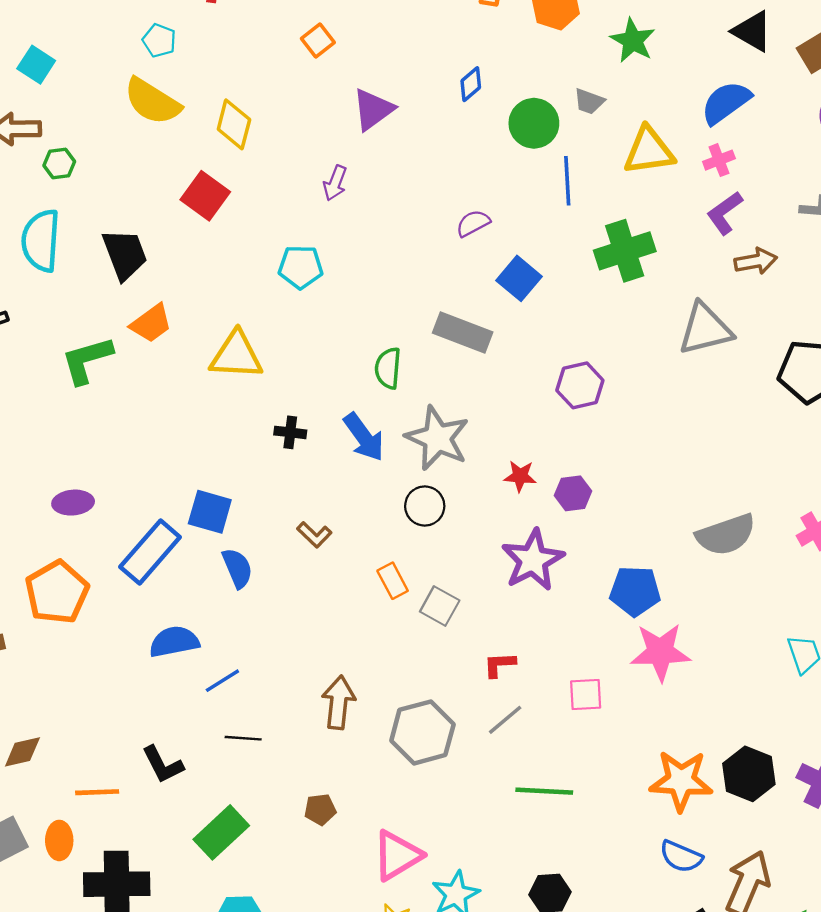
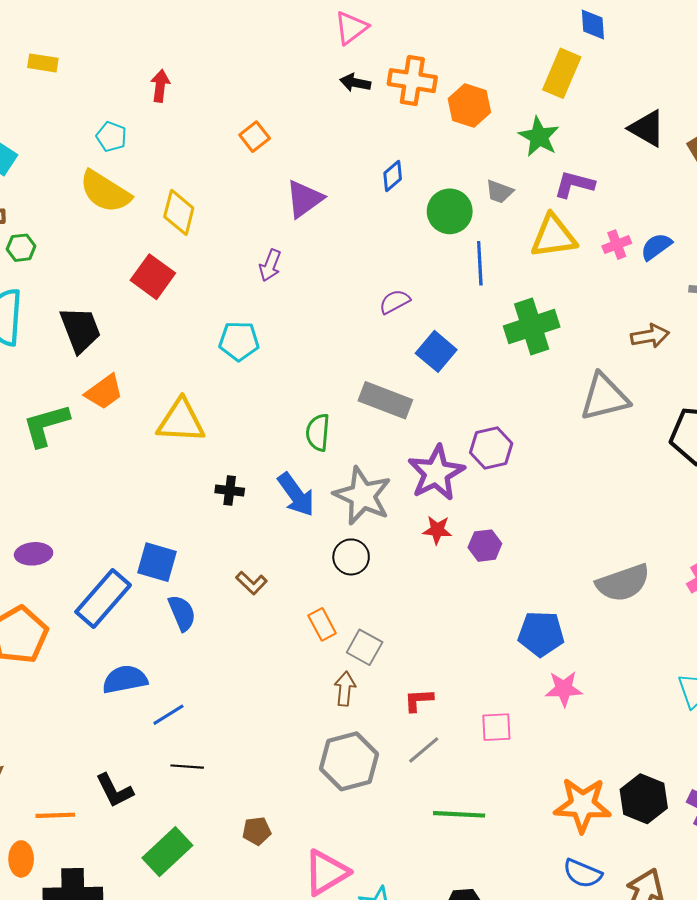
blue semicircle: (726, 103) -> (656, 247), moved, size x0.7
purple L-shape: (725, 213) -> (574, 184), moved, turned 51
purple star: (533, 560) -> (436, 473), moved
pink star: (660, 652) -> (564, 689), size x0.7
brown arrow: (339, 703) -> (345, 689), moved, size x0.7

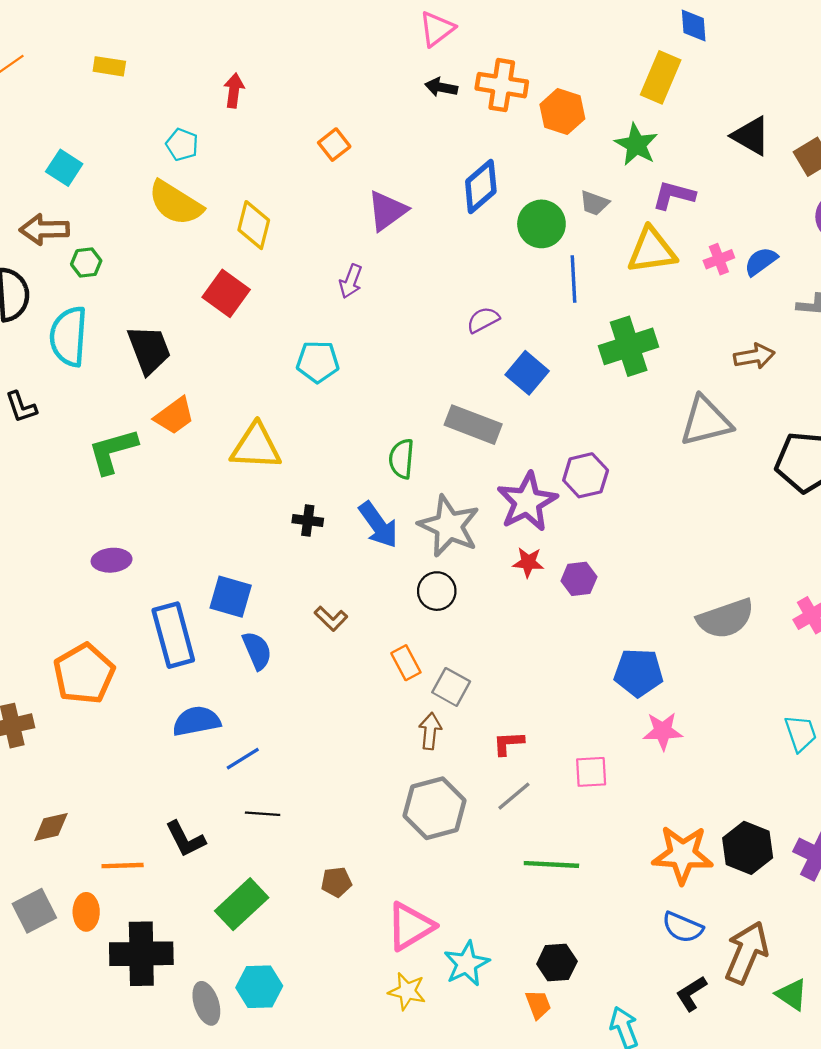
blue diamond: (393, 176) -> (481, 186), size x1.6
purple ellipse: (34, 554) -> (112, 560), moved
blue rectangle: (103, 598) -> (173, 635), turned -56

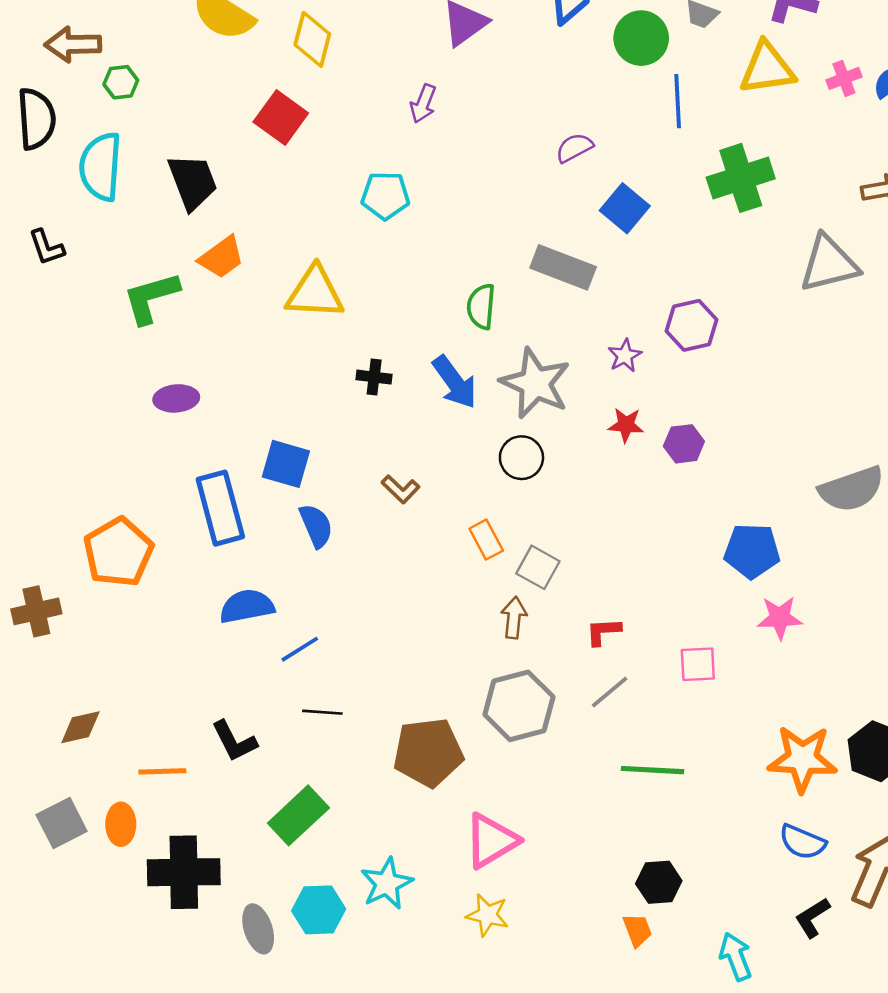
purple star: (527, 502) -> (625, 356), size x0.5
purple ellipse: (112, 560) -> (176, 398), moved
brown pentagon: (336, 882) -> (428, 752), moved, size x2.0
cyan star: (467, 964) -> (387, 884), moved

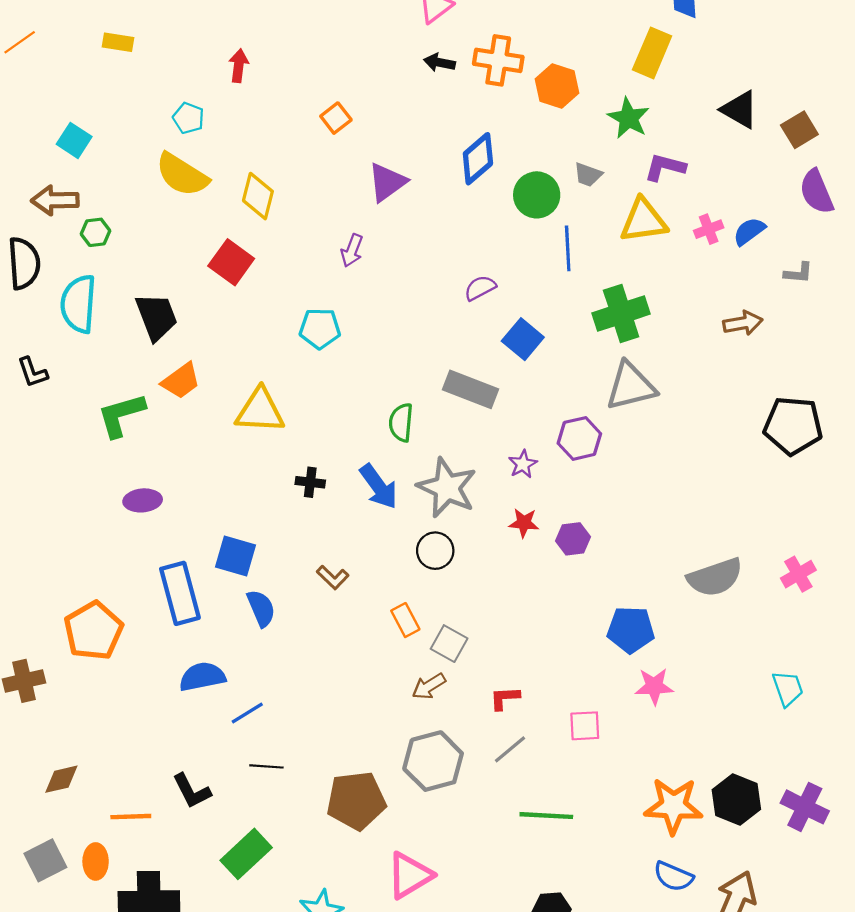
gray triangle: (829, 264) -> (631, 386), moved
brown arrow: (514, 618) -> (429, 686), turned -128

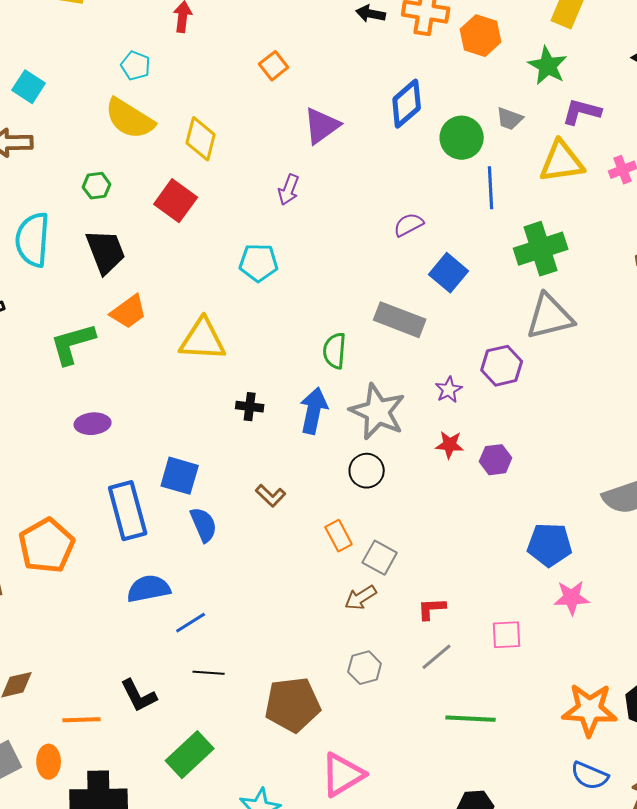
green hexagon: (96, 232) -> (97, 186), moved
blue arrow: (379, 487) -> (314, 411), turned -132
gray hexagon: (433, 761) -> (365, 668), size x0.6

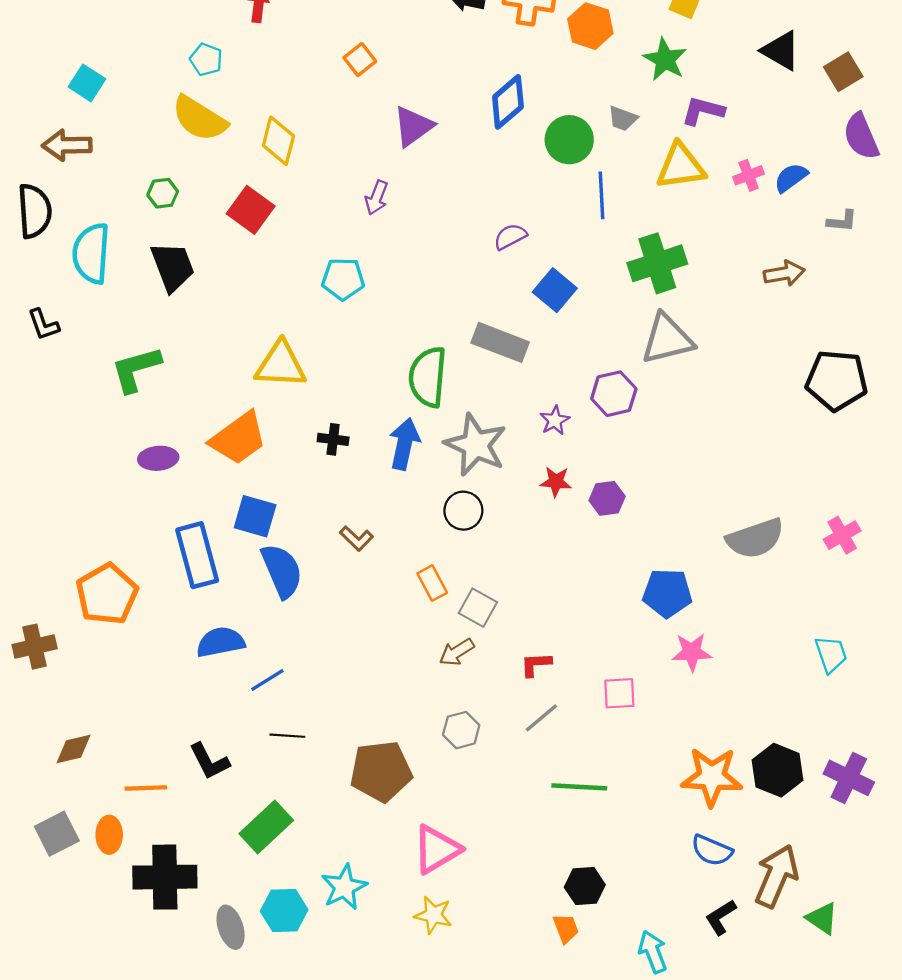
orange trapezoid: (129, 312) -> (238, 438), moved, size x1.4
green semicircle: (335, 351) -> (428, 377), size x1.5
blue semicircle: (204, 525) -> (282, 571), size x1.4

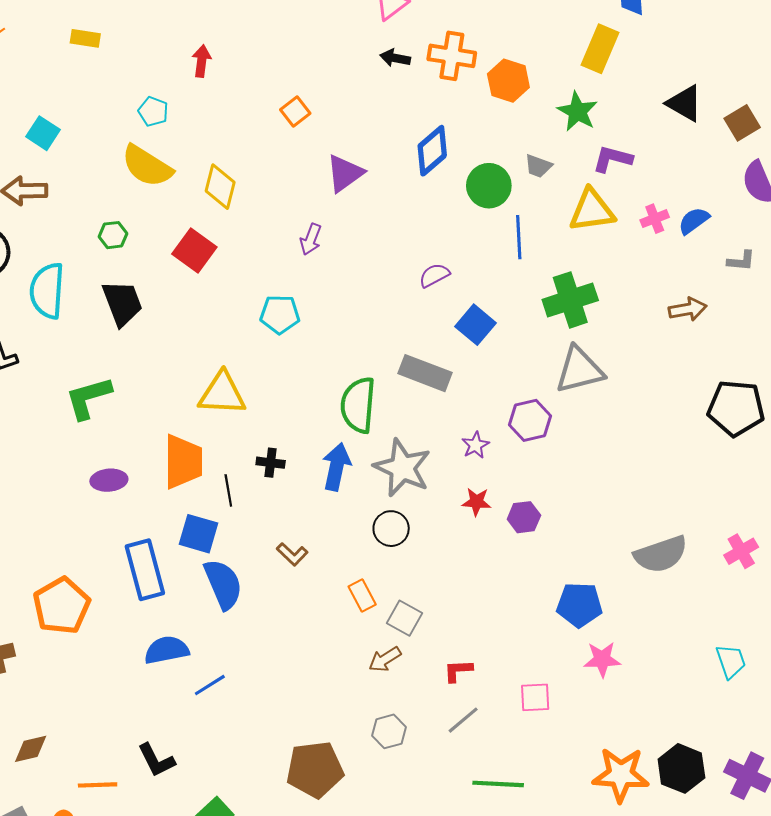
orange trapezoid: (238, 438) -> (183, 462), turned -54
black line: (287, 736) -> (228, 490), moved, turned 76

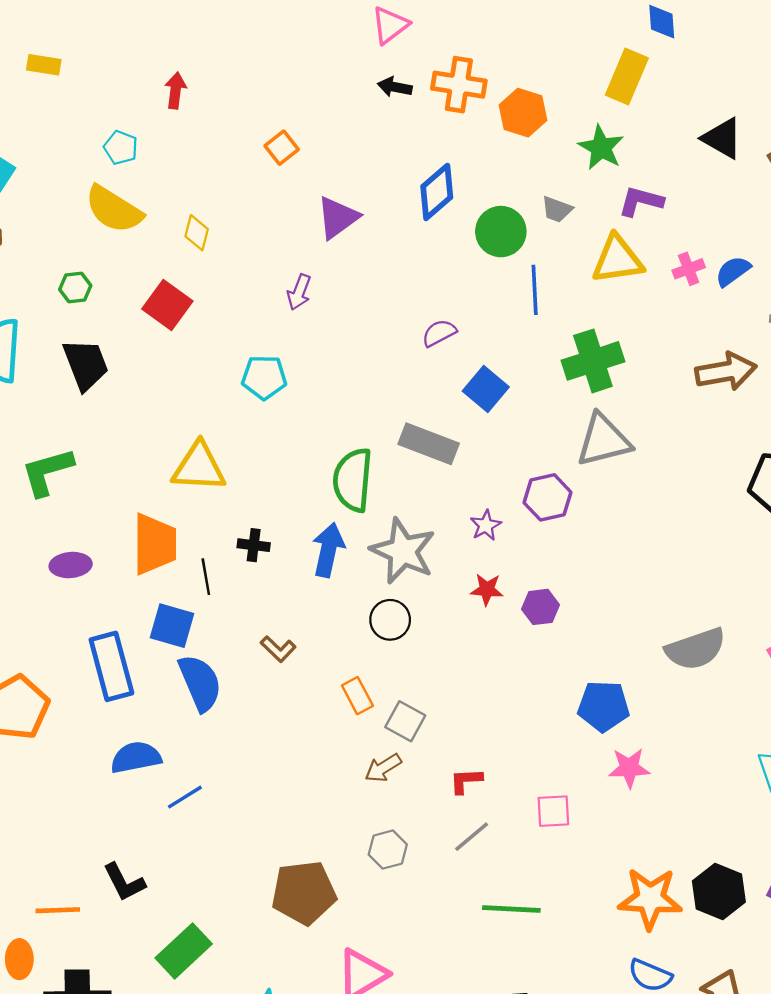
yellow diamond: (220, 187) -> (197, 233), size x0.7
brown arrow: (688, 309) -> (726, 371), size x1.4

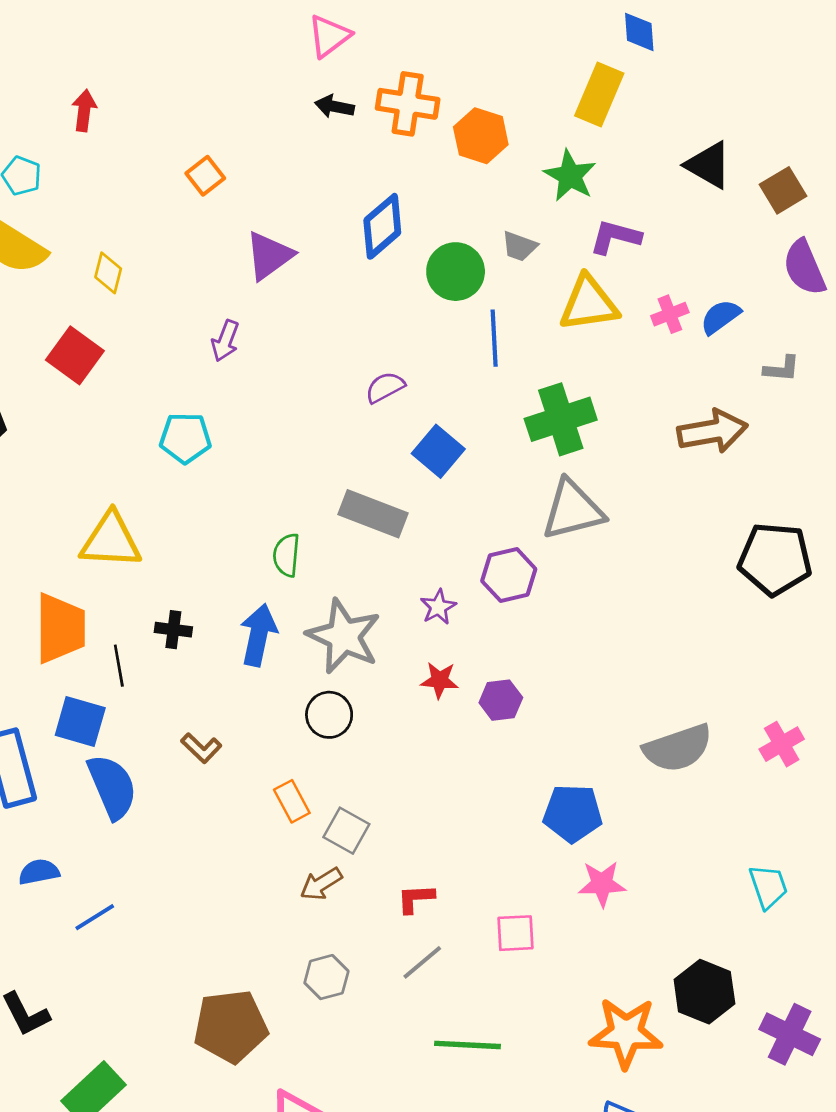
green semicircle: (353, 480) -> (286, 555), size x0.6
blue semicircle: (136, 757) -> (39, 872), size x0.7
black hexagon: (719, 891) -> (704, 992), moved

